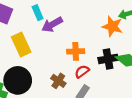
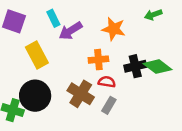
orange star: (112, 26) -> (114, 29), moved
red semicircle: (82, 72) -> (107, 82), turned 48
brown cross: (58, 81) -> (81, 94), size x1.5

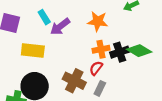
yellow rectangle: (37, 55) -> (33, 50), turned -50
orange cross: (98, 60) -> (101, 49), moved
red semicircle: (107, 82) -> (96, 68), turned -56

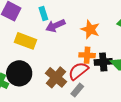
red semicircle: (96, 68) -> (78, 71), size x1.5

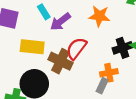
orange cross: (87, 55) -> (109, 73), moved
red semicircle: (78, 71) -> (76, 48), moved
brown cross: (56, 77) -> (61, 61), moved

